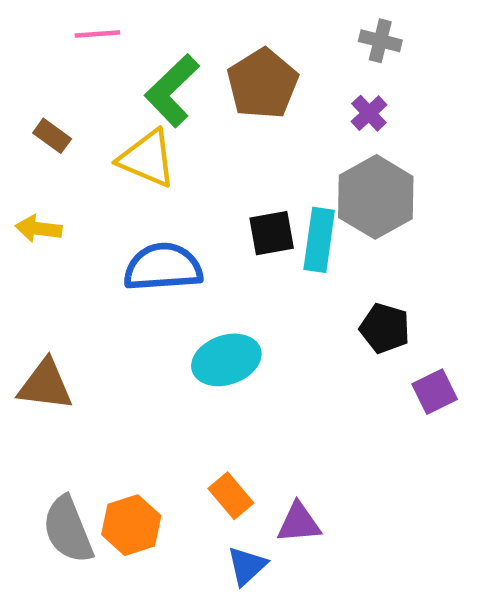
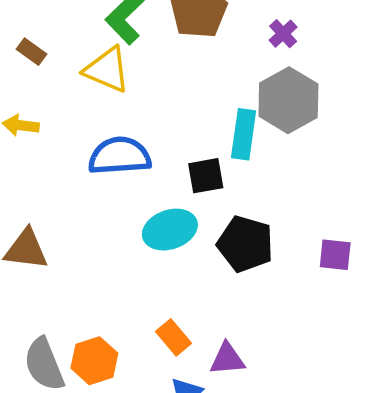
black square: (272, 233) -> (206, 176), moved
black pentagon: (385, 328) -> (245, 244), moved, size x1.4
purple square: (435, 392) -> (335, 255), turned 32

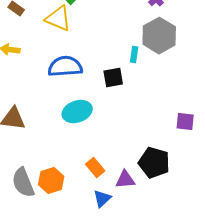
cyan rectangle: (244, 134) -> (134, 55), size x0.6
cyan ellipse: (170, 230) -> (77, 112), moved
black pentagon: (245, 244) -> (154, 163), moved

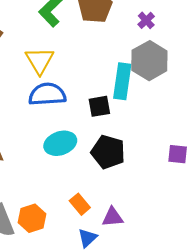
yellow triangle: (58, 19) -> (40, 61), moved, turned 36
cyan rectangle: (134, 55) -> (122, 81), size x2.0
black pentagon: (154, 163) -> (108, 152), moved

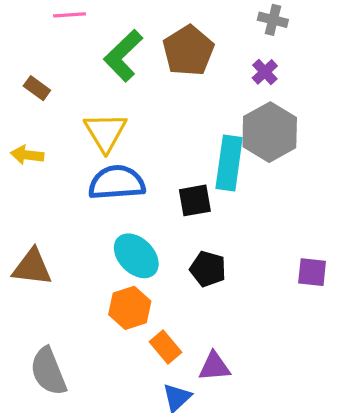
cyan ellipse: (60, 143) -> (136, 256), turned 64
black pentagon: (108, 152) -> (208, 269), size x0.7
orange hexagon: (32, 218) -> (130, 308), moved

